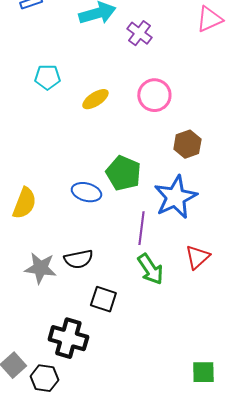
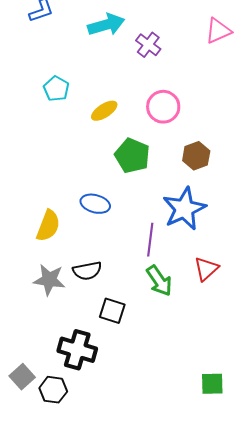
cyan pentagon: (47, 77) -> (56, 89), turned 30
green pentagon: (123, 173) -> (132, 156), moved
yellow semicircle: (24, 203) -> (48, 226), moved

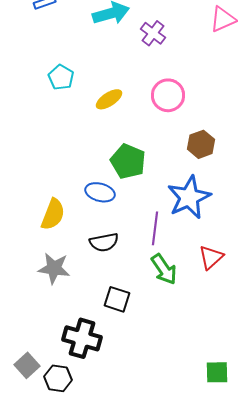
green pentagon: (132, 156) -> (128, 161), moved
black semicircle: (87, 271) -> (104, 242), moved

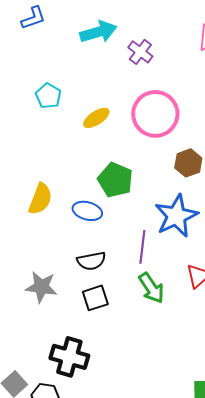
pink circle: (168, 95) -> (155, 114), size x1.4
yellow semicircle: (53, 214) -> (40, 199), moved
black square: (117, 299) -> (95, 298), moved, turned -36

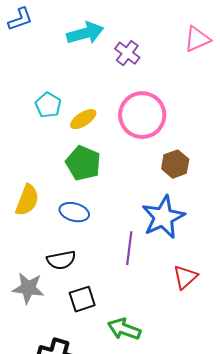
cyan pentagon: (48, 96) -> (48, 105), moved
green pentagon: (115, 180) -> (83, 163), moved
black semicircle: (91, 261) -> (61, 260), moved
green arrow: (151, 288) -> (124, 329), moved, turned 144

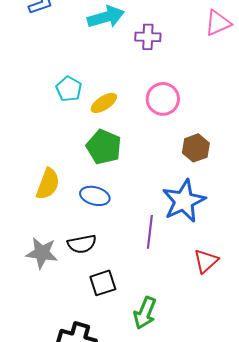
purple cross: (127, 53) -> (148, 37), turned -35
pink circle: (142, 115) -> (163, 99), size x0.7
gray star: (28, 288) -> (42, 253), moved
green arrow: (124, 329) -> (145, 313), turned -88

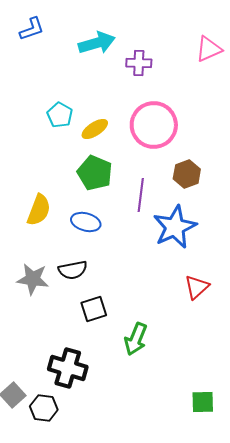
pink circle: (163, 99) -> (154, 125), size x1.4
purple line: (150, 232) -> (141, 195), moved

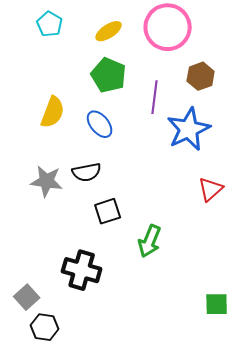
cyan pentagon: (60, 115) -> (50, 24), moved
blue ellipse: (86, 222) -> (100, 124), turned 36
black hexagon: (44, 408) -> (45, 327), moved

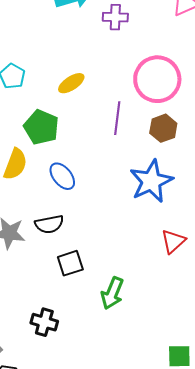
pink circle: (168, 27) -> (157, 79), moved
green pentagon: (109, 75) -> (41, 127), moved
purple line: (155, 97) -> (117, 118), moved
black cross: (82, 270) -> (44, 322), size x0.7

